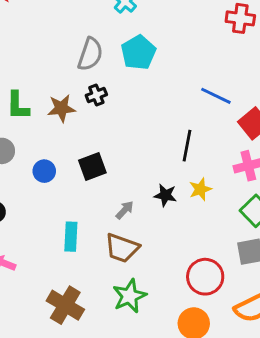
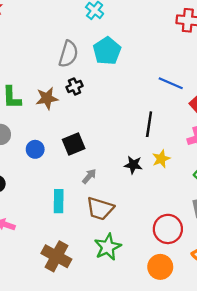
gray arrow: (125, 210) -> (89, 176), moved

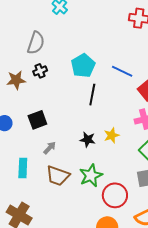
cyan pentagon: (107, 51) -> (83, 66), moved
black line: (149, 124) -> (92, 95), moved
green star: (108, 247) -> (91, 176), moved

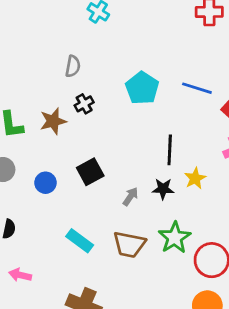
gray semicircle: (36, 43) -> (73, 66), size x0.7
black line: (92, 95) -> (170, 150), moved
gray arrow: (50, 148) -> (130, 197), moved
cyan rectangle: (23, 168) -> (80, 241), turned -48

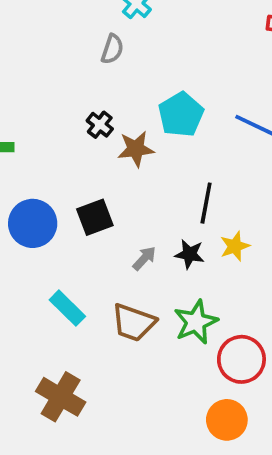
gray semicircle: (73, 66) -> (112, 49), moved
black cross: (84, 104) -> (100, 125), turned -30
brown star: (53, 121) -> (136, 149), moved
blue circle: (46, 183) -> (33, 223), size x1.6

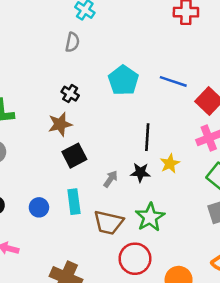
brown star: (136, 149) -> (60, 124), moved
blue circle: (33, 223) -> (39, 207), moved, size x0.6
cyan rectangle: (67, 308) -> (74, 202), moved, turned 45
red circle: (241, 359) -> (135, 259), moved

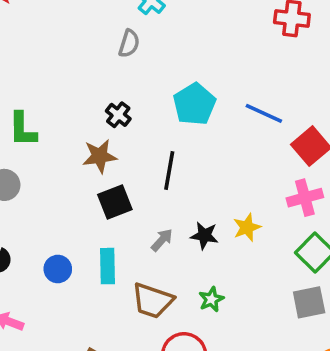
black line: (147, 137) -> (169, 171), moved
green star: (150, 217) -> (211, 299), size x0.6

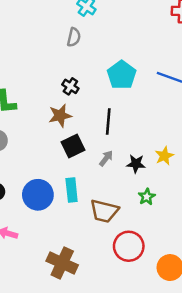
gray arrow: (162, 240) -> (106, 158), moved
blue circle: (58, 269) -> (38, 195), size x1.6
green star: (211, 299) -> (147, 197), moved

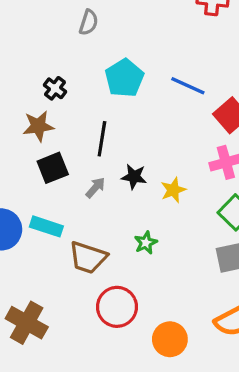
gray semicircle: (74, 37) -> (89, 22), moved
black star: (136, 164) -> (134, 177), moved
cyan rectangle: (72, 190) -> (46, 226), turned -70

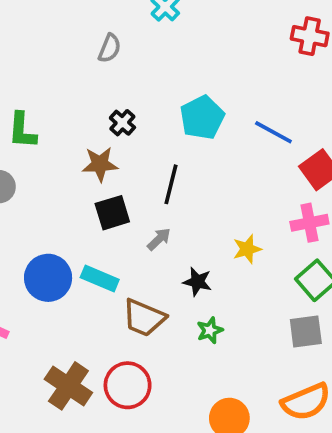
gray semicircle: (89, 22) -> (110, 48), moved
black star: (134, 177) -> (197, 282), moved
green star: (146, 243) -> (210, 330), moved
red circle: (117, 307) -> (128, 385), moved

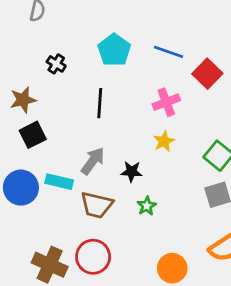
brown star: (100, 164) -> (23, 100), moved
black square: (112, 213) -> (33, 135), moved
pink cross: (309, 223) -> (166, 102), moved
gray arrow: (159, 239) -> (93, 161), moved, size x1.5

